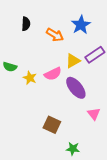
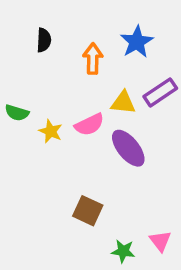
orange arrow: (55, 35) -> (93, 59), turned -120
yellow triangle: (73, 61) -> (123, 103), turned 35
pink triangle: (94, 114) -> (160, 241), moved

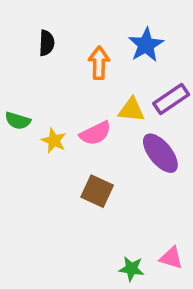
purple ellipse: (128, 148) -> (160, 153), moved
brown square: (88, 211) -> (97, 191), moved
pink triangle: (160, 241) -> (171, 258), turned -35

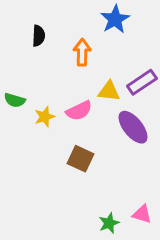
blue star: (146, 45) -> (115, 19), moved
yellow star: (54, 141) -> (45, 117), turned 30
green star: (131, 269) -> (109, 223), turned -30

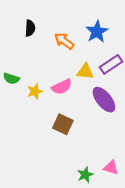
blue star: (115, 19) -> (97, 32), moved
orange arrow: (82, 52) -> (64, 41), turned -54

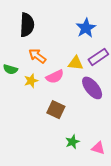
black semicircle: (30, 28) -> (27, 25), size x1.6
orange arrow: (64, 41) -> (37, 56), moved
green star: (85, 175) -> (72, 142), moved

